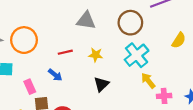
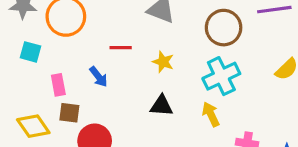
yellow arrow: (148, 81) -> (211, 114), moved
black triangle: (101, 84) -> (161, 106), turned 35

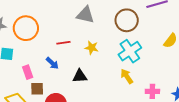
black triangle: (161, 106) -> (80, 76), moved

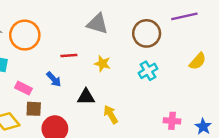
cyan cross: (130, 51) -> (148, 71), size x0.7
pink rectangle: (28, 72) -> (23, 88), turned -48
yellow arrow: (127, 76) -> (111, 114), moved

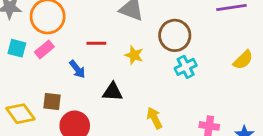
brown circle: (147, 33) -> (175, 35), moved
pink rectangle: (23, 88) -> (44, 49), moved, turned -70
yellow arrow: (111, 114) -> (154, 118), moved

